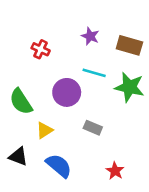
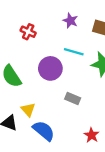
yellow triangle: (44, 130) -> (28, 110), moved, turned -40

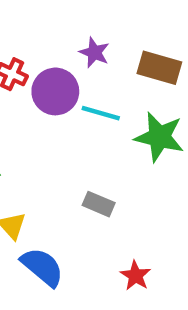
purple circle: (50, 68) -> (55, 91), moved

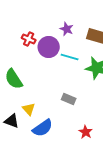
blue semicircle: (42, 267) -> (43, 128), turned 105

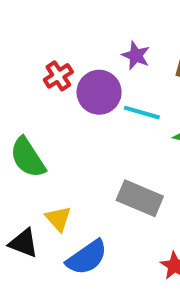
red cross: (29, 39) -> (58, 76), turned 32
gray rectangle: (69, 99) -> (140, 198), size x1.5

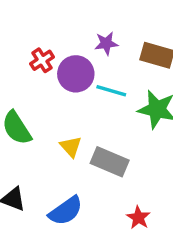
purple star: (136, 55) -> (106, 43), turned -30
yellow triangle: (58, 219) -> (71, 147), moved

